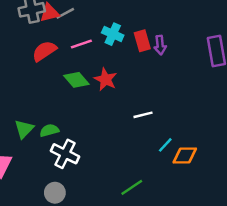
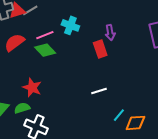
red rectangle: (142, 41) -> (100, 49), moved
red star: (106, 79) -> (32, 88), moved
green diamond: (76, 80) -> (45, 50), moved

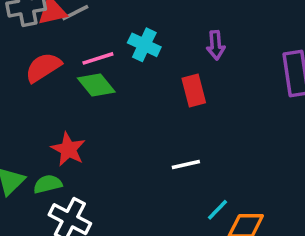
purple arrow: (110, 33) -> (216, 45), moved

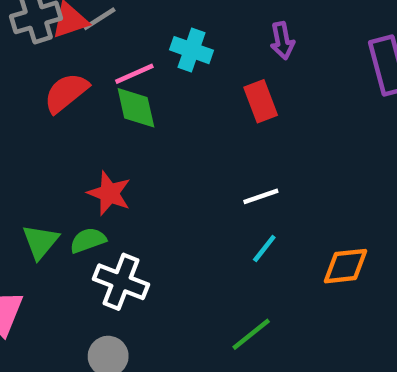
green diamond: (96, 85) -> (136, 108), turned 33
cyan line: (218, 210) -> (264, 249), moved

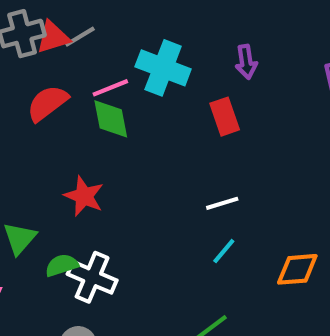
cyan cross: (192, 50) -> (163, 68), size x1.4
green semicircle: (88, 240) -> (62, 265), moved

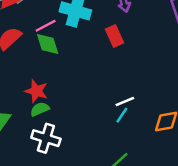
white line: (222, 203) -> (125, 101), moved
green semicircle: (62, 265) -> (40, 109), moved

